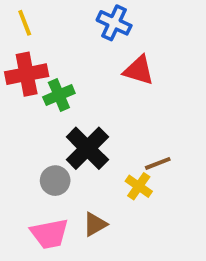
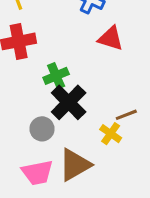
green cross: (59, 95) -> (56, 76), moved
brown triangle: (95, 224) -> (75, 165), size x1.6

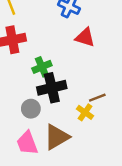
black cross: (69, 102) -> (52, 88), turned 32
pink trapezoid: (37, 173) -> (27, 143), turned 80

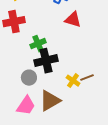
brown line: (97, 98) -> (87, 78), moved
pink trapezoid: (27, 143) -> (26, 106), turned -125

